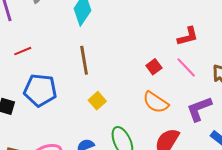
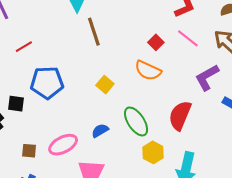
brown line: (84, 60) -> (94, 32), moved
orange semicircle: (156, 102) -> (148, 70), moved

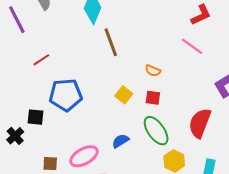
pink line: (188, 38) -> (192, 46), moved
red square: (156, 42) -> (153, 98), moved, turned -35
orange semicircle: (148, 70) -> (153, 71), moved, size x0.6

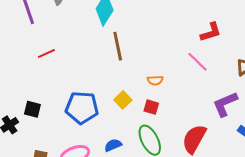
orange semicircle: (153, 71) -> (155, 80), turned -35
blue pentagon: (66, 95) -> (82, 108), moved

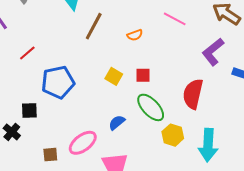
brown line: (118, 46) -> (94, 26), turned 56
orange semicircle: (155, 80) -> (135, 35), moved
blue pentagon: (82, 108) -> (58, 82), moved

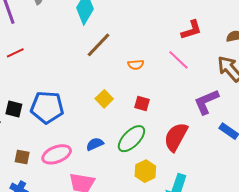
red line: (27, 53) -> (15, 53), moved
red square: (143, 75) -> (142, 103), moved
blue pentagon: (58, 82) -> (47, 107), moved
green ellipse: (151, 107) -> (131, 139), turned 72

